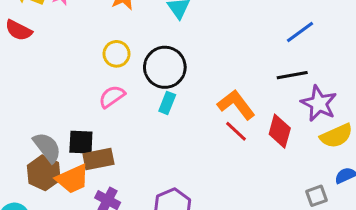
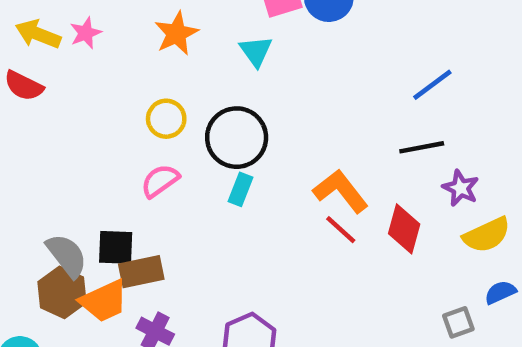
purple star: (319, 103) -> (461, 188), size x0.7

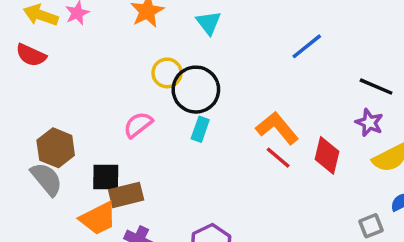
blue line: (432, 85) -> (307, 46), moved
yellow circle: (166, 119) -> (167, 73), moved
black line: (422, 147) -> (376, 87), moved, turned 36
gray semicircle: (67, 255) -> (46, 179), moved
brown hexagon: (62, 292) -> (56, 148), moved

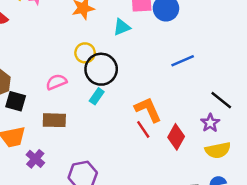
cyan triangle: (208, 23) -> (122, 27), turned 30
black square: (106, 177) -> (16, 101), moved
brown rectangle: (126, 195) -> (54, 120), moved

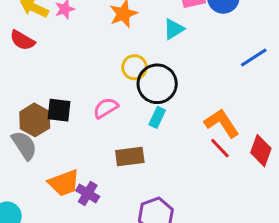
black square: (16, 101) -> (59, 110), moved
brown rectangle: (54, 120) -> (130, 157), moved
purple cross: (35, 159) -> (88, 193), moved

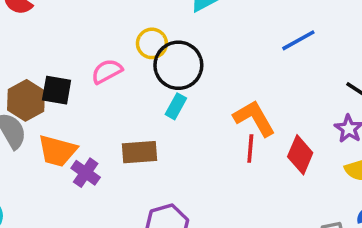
pink semicircle: (106, 108) -> (107, 71), moved
red line: (220, 148) -> (250, 149), turned 45
orange trapezoid: (64, 183) -> (57, 151), moved, turned 32
purple cross: (88, 193) -> (86, 173), moved

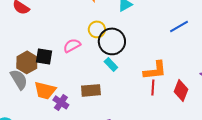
cyan rectangle: (176, 106) -> (111, 64), turned -72
orange L-shape: (254, 118) -> (155, 70), turned 115

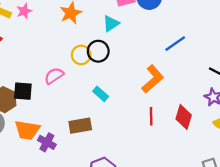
black circle: (112, 41) -> (98, 51), moved, size x0.7
orange L-shape: (155, 70) -> (153, 79), moved, turned -30

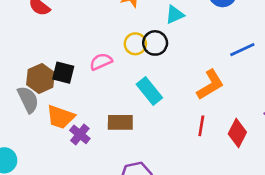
cyan rectangle: (101, 94) -> (149, 91), size x1.5

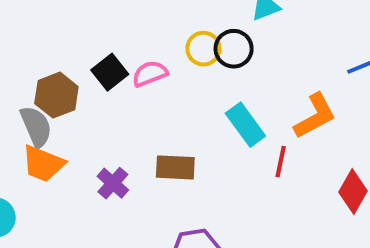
black square: (63, 73) -> (110, 72), moved, turned 35
cyan rectangle: (149, 91) -> (245, 125), moved
orange trapezoid: (61, 117) -> (43, 164), moved
red line: (201, 126) -> (281, 162), moved

